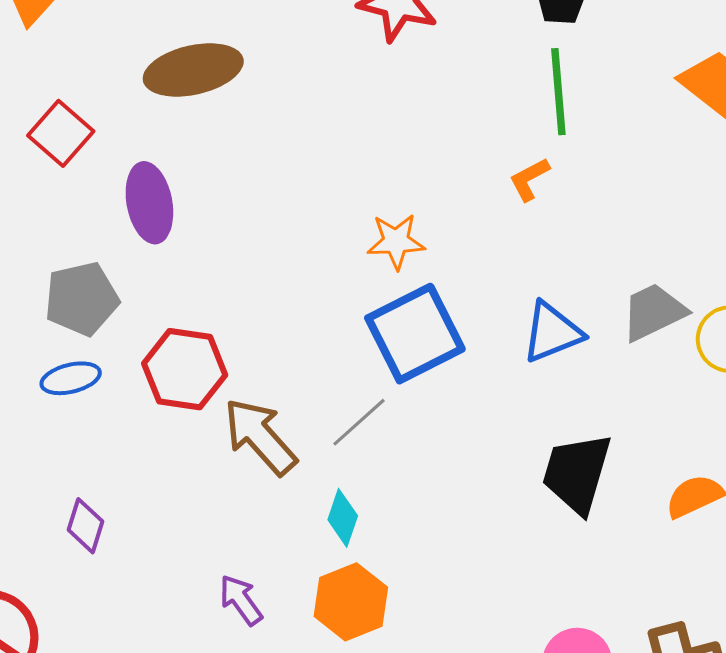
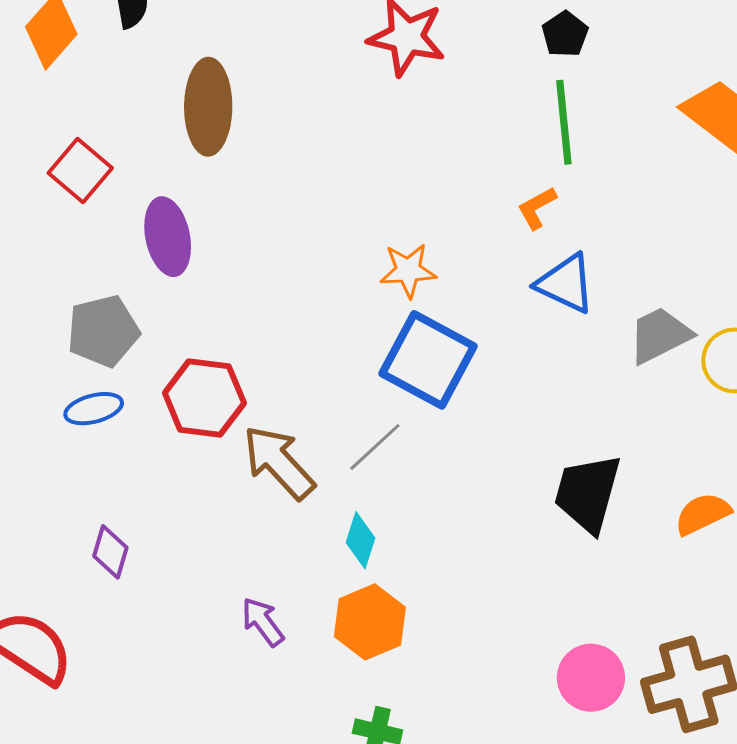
brown ellipse: (193, 70) -> (208, 107), turned -76
blue triangle: (552, 332) -> (566, 284), moved, turned 48
blue square: (415, 334) -> (428, 360), turned -34

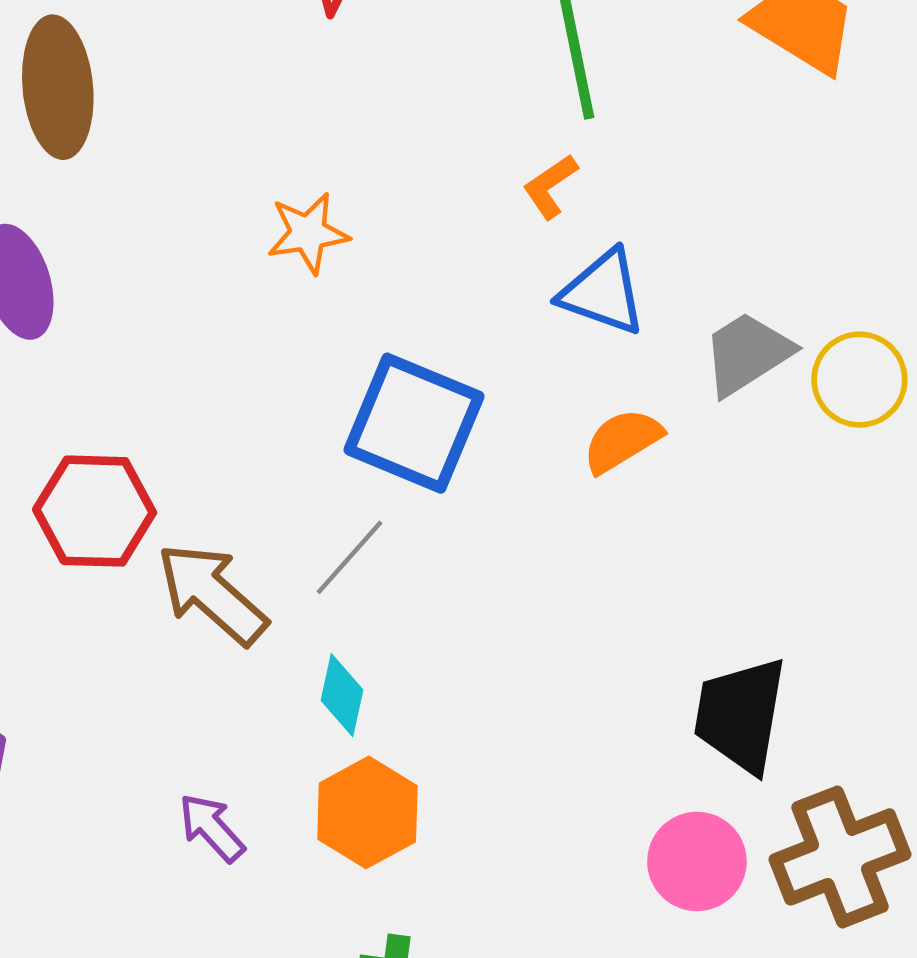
orange star: (408, 271) -> (308, 233), moved
black trapezoid: (588, 493) -> (740, 715), moved
orange semicircle: (703, 514) -> (622, 441), moved

